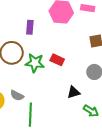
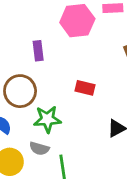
green star: (35, 63) -> (47, 119), moved

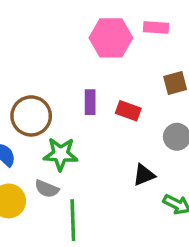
purple rectangle: (38, 51) -> (90, 102), moved
red rectangle: (85, 88) -> (128, 111), moved

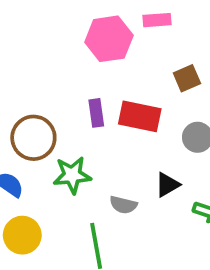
red rectangle: (128, 111) -> (140, 116), size x1.5
gray semicircle: (47, 189) -> (123, 205), moved

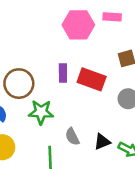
black triangle: (167, 185) -> (102, 142), moved
gray semicircle: (123, 205) -> (72, 137), turned 42

